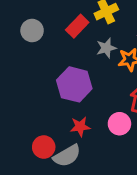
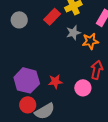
purple hexagon: (74, 84) -> (27, 80), moved
red star: (80, 127) -> (55, 82), moved

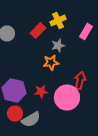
orange star: (90, 41) -> (51, 62), moved
pink circle: (83, 88) -> (67, 98), size x1.6

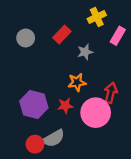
yellow cross: (58, 20) -> (97, 17), moved
orange star: (51, 62) -> (77, 82), moved
red circle: (15, 114) -> (35, 144), moved

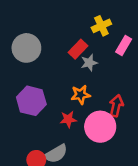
red rectangle: (62, 34) -> (78, 49), moved
gray circle: (26, 38) -> (26, 48), size x1.5
purple hexagon: (34, 104) -> (31, 101), moved

